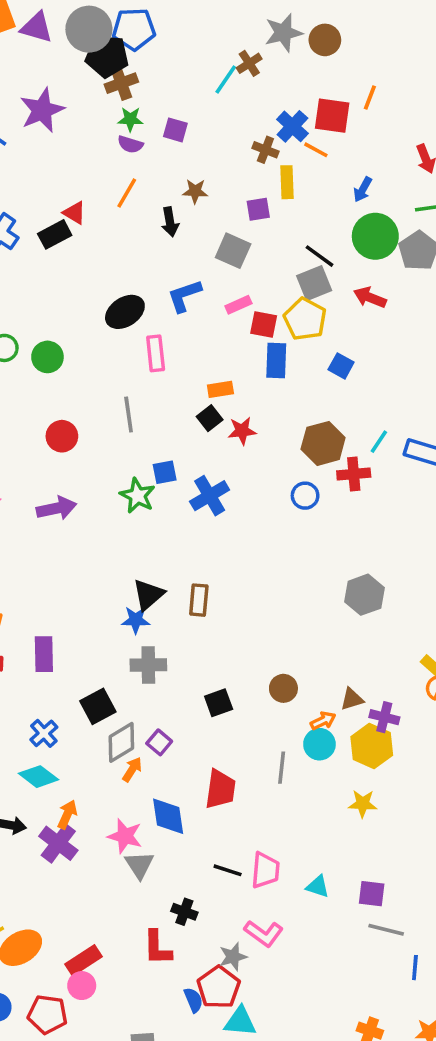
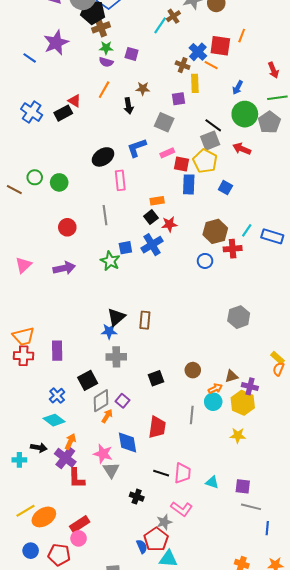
blue cross: (210, 496) -> (152, 245), moved
red L-shape: (157, 948) -> (76, 478), moved

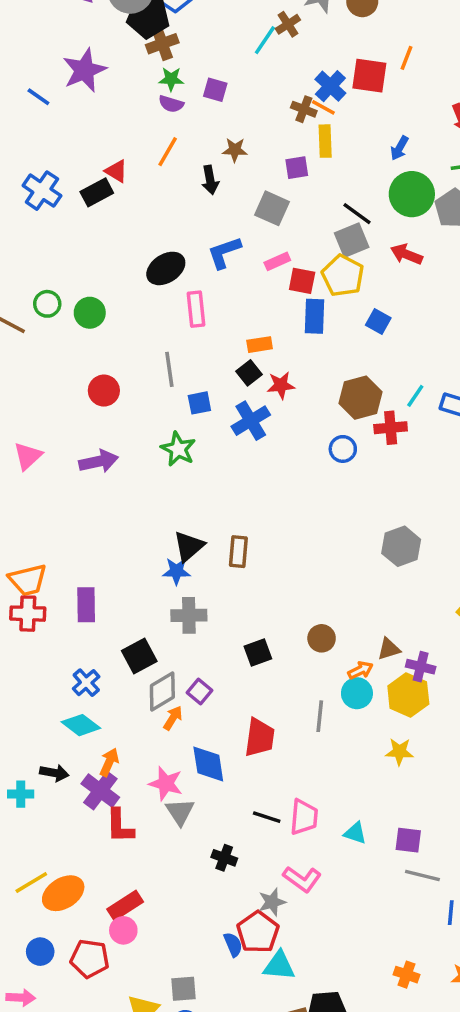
orange line: (211, 65) -> (323, 107), moved
blue square: (125, 248) -> (199, 403), moved

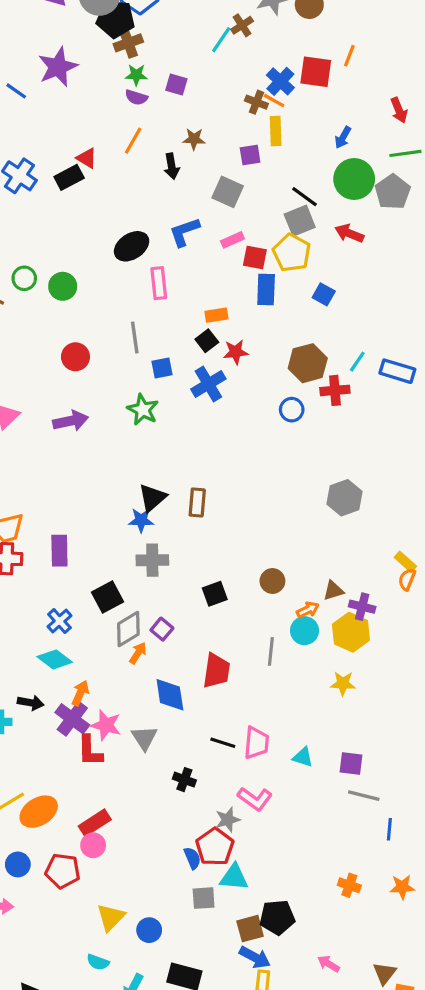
pink star: (166, 783) -> (106, 725), moved
gray square: (184, 989) -> (204, 898), moved

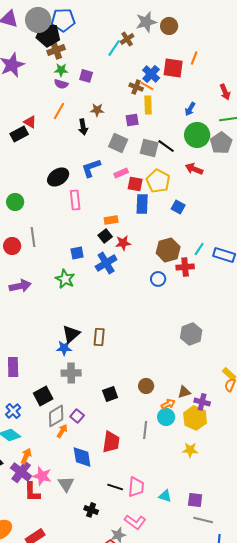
gray square: (300, 221) -> (149, 148), moved, turned 36
gray line: (135, 338) -> (33, 237), moved
red circle: (75, 357) -> (12, 246), moved

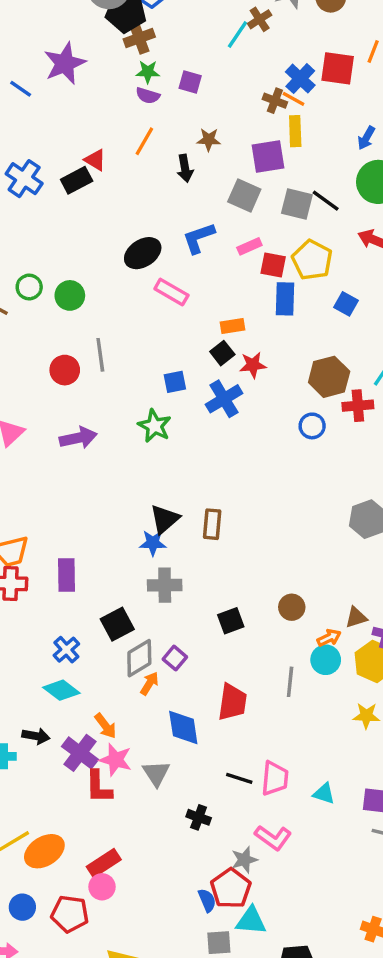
purple square: (132, 120) -> (268, 157), size x1.5
pink rectangle: (75, 200) -> (171, 292), turned -54
orange arrow: (26, 456) -> (105, 726), moved, turned 119

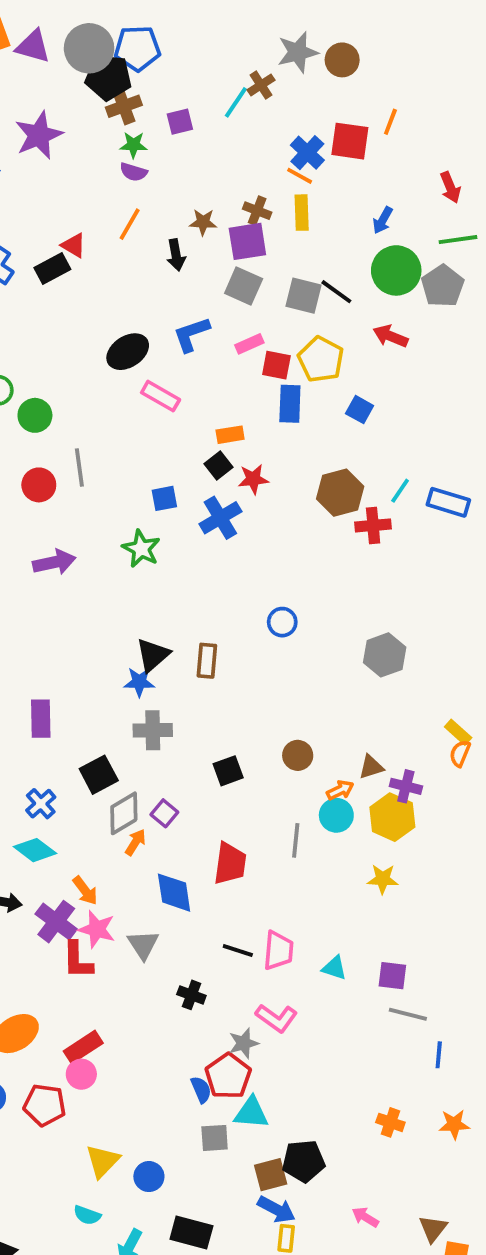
purple square: (190, 82) -> (180, 122), moved, turned -30
brown cross: (275, 101) -> (257, 211), moved
purple square: (268, 157) -> (247, 241), moved
green circle: (70, 295) -> (35, 415), moved
blue circle: (312, 426) -> (282, 622), moved

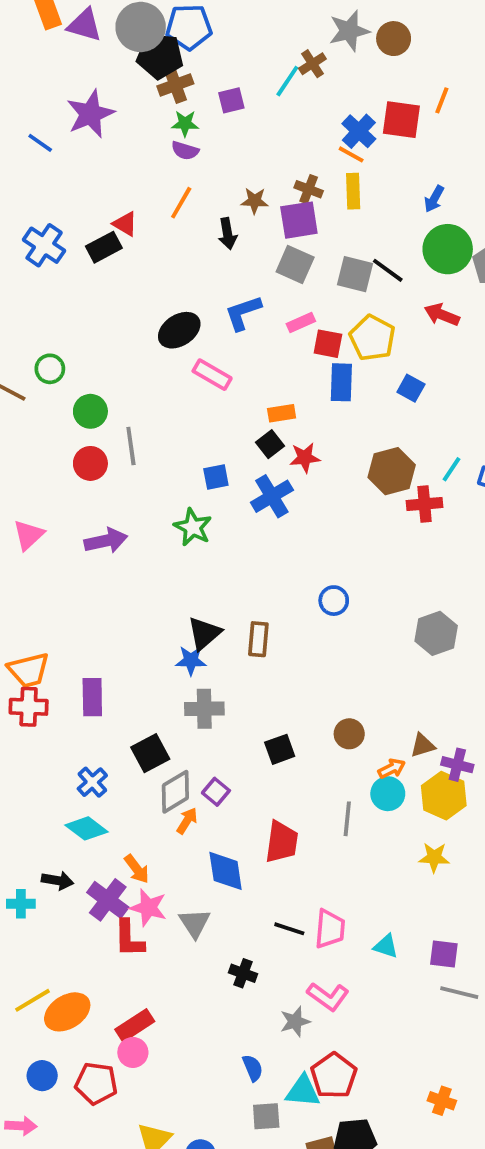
green circle: (35, 415) -> (90, 411), moved
red pentagon: (228, 1076) -> (334, 1076), moved

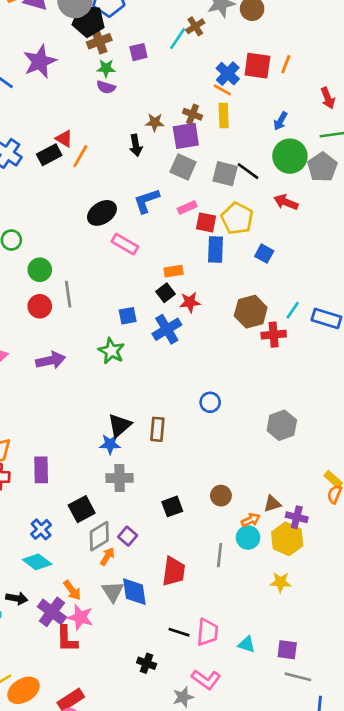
orange line: (442, 100) -> (286, 64), moved
orange line: (181, 203) -> (80, 156), moved
gray triangle: (195, 923) -> (113, 592), moved

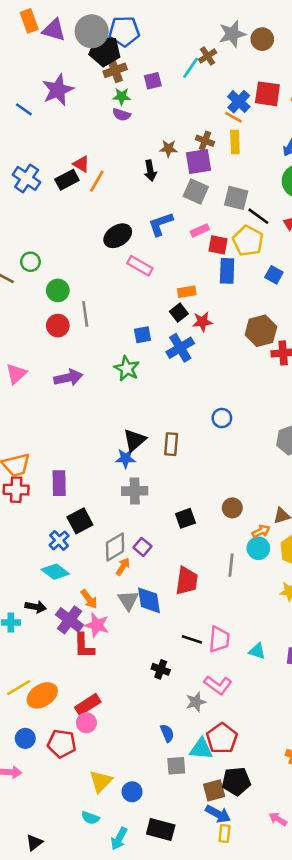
black line: (248, 171) -> (258, 216), moved
black square: (82, 509) -> (80, 521), moved

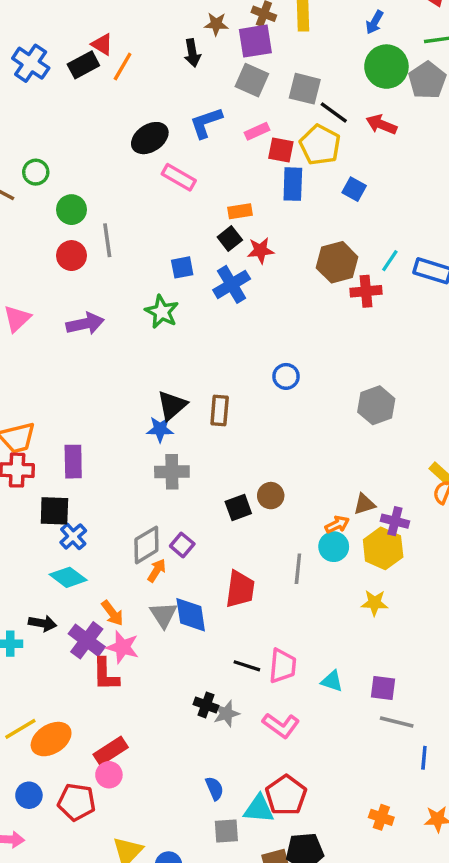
brown circle: (232, 508) -> (271, 496), moved
black square: (80, 521) -> (54, 511), moved, turned 30
gray star: (196, 702) -> (226, 714), moved

